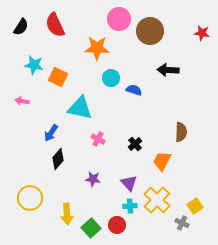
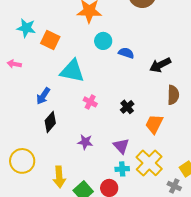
black arrow: (168, 70) -> (160, 65), moved, turned -30

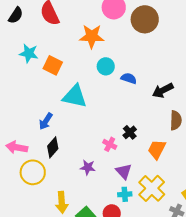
pink arrow: (14, 64) -> (17, 147), moved, size x1.5
pink cross: (90, 102) -> (110, 144), moved
yellow circle: (22, 161) -> (33, 172), moved

